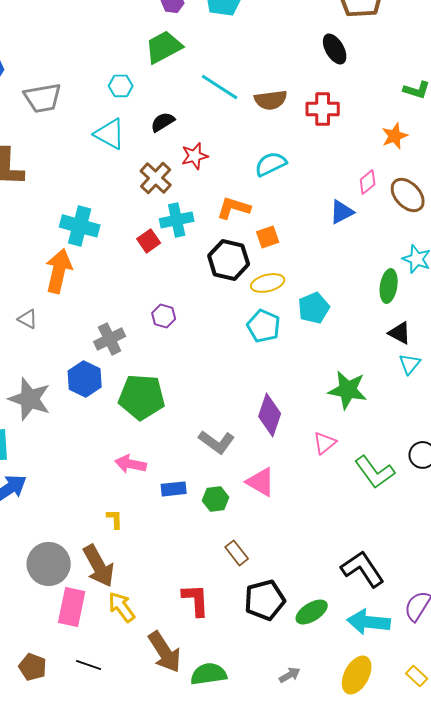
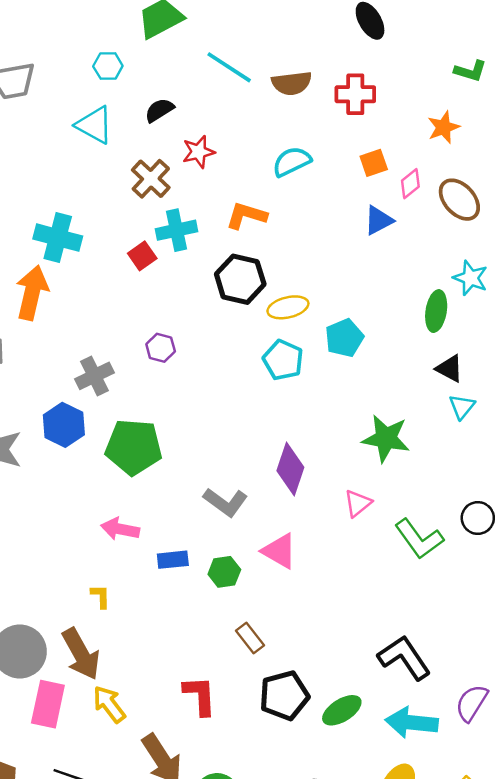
orange square: (268, 237) -> (374, 163), moved

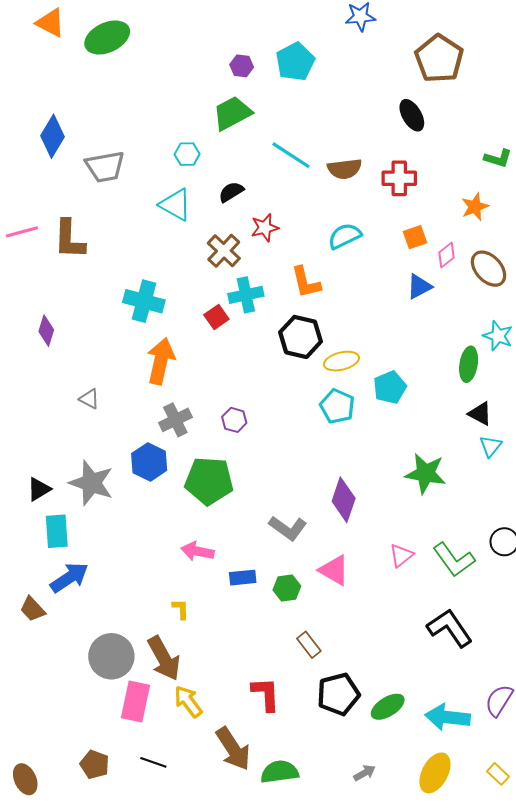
orange L-shape: (246, 215) -> (306, 282), turned -120
orange arrow: (32, 293) -> (161, 361), moved
purple hexagon: (161, 348) -> (234, 420), moved
pink triangle: (358, 503) -> (401, 555), moved
black L-shape: (404, 658) -> (450, 628), moved

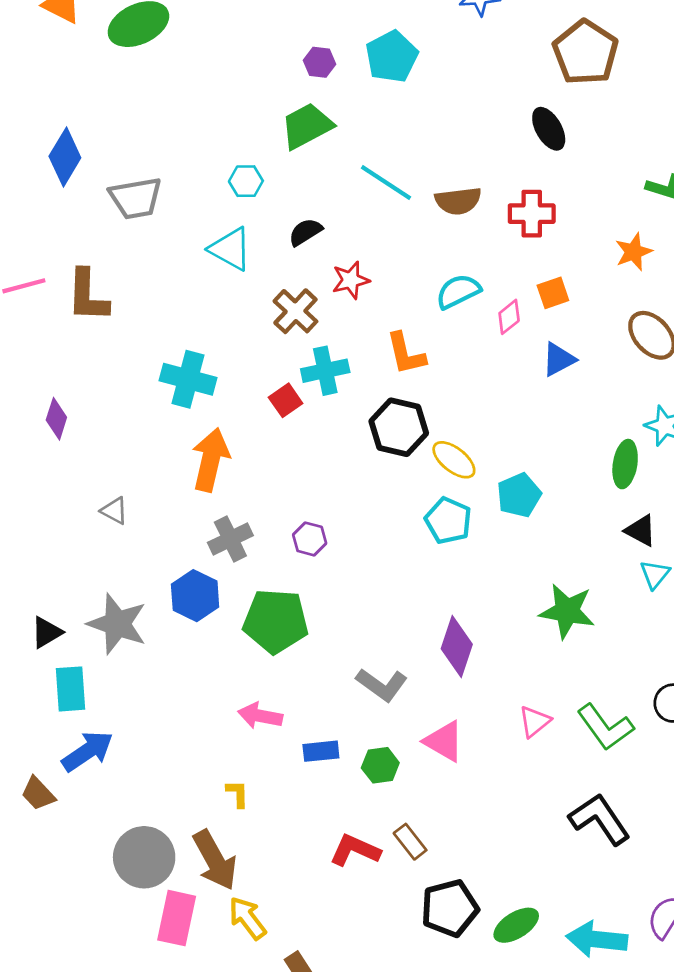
pink diamond: (447, 255) -> (509, 317), moved
yellow ellipse: (341, 361) -> (454, 460), turned 52
red L-shape: (266, 694) -> (355, 850), moved, turned -63

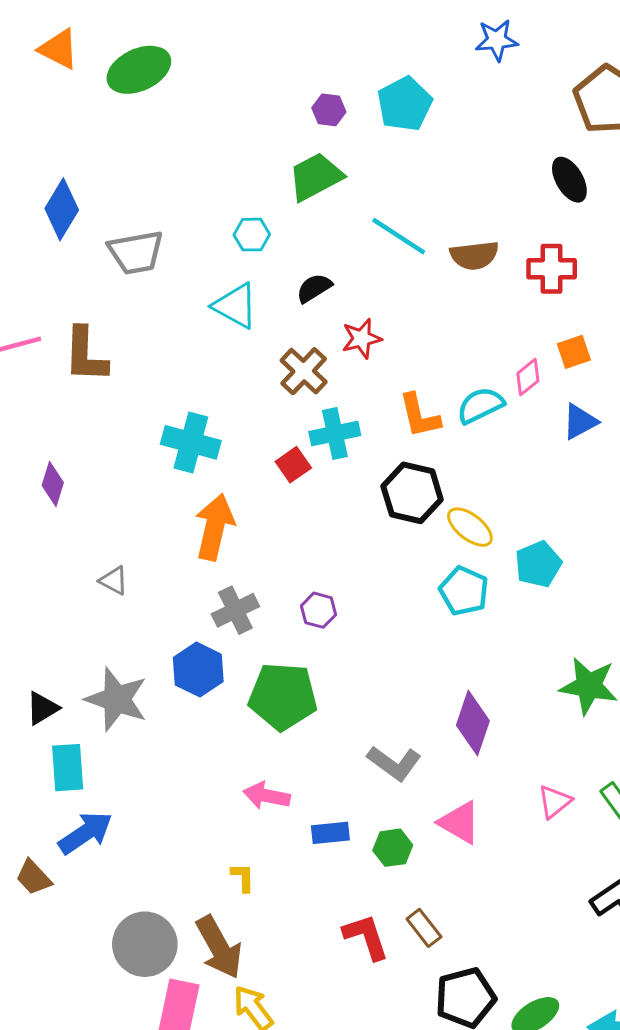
cyan semicircle: (458, 291) -> (480, 405), moved
red L-shape: (355, 850) -> (366, 937), turned 48

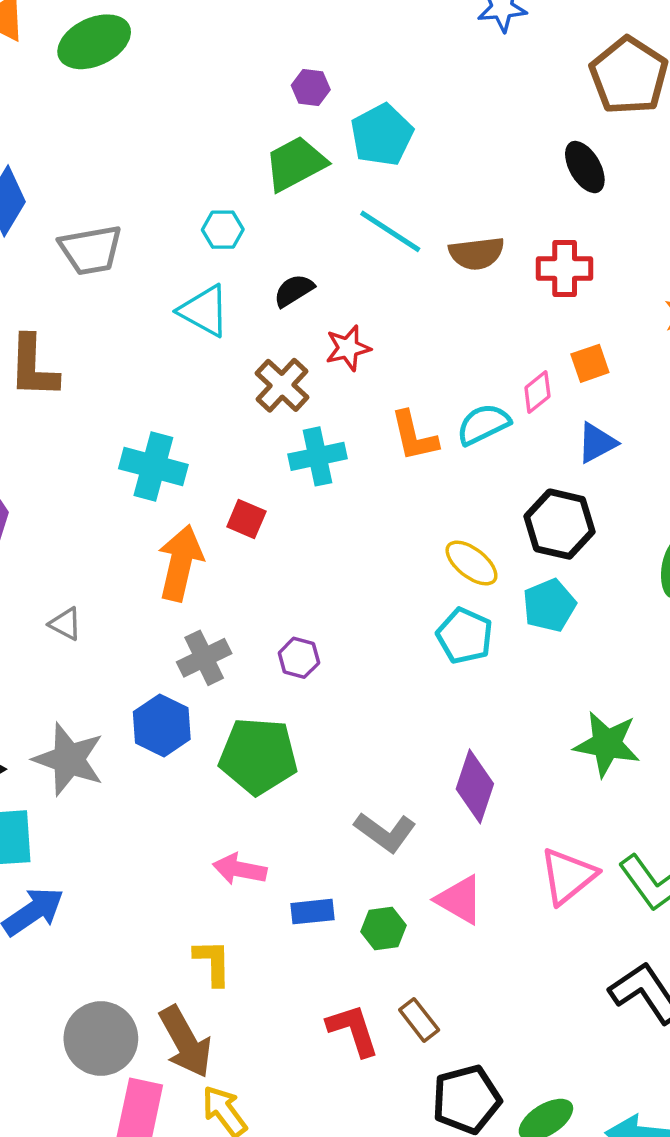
cyan pentagon: (405, 104) -> (382, 135), moved
red square: (293, 465) -> (246, 519), moved, turned -32
black hexagon: (412, 493) -> (559, 524), moved
pink triangle: (555, 802) -> (568, 876), size x1.5
yellow L-shape: (243, 877) -> (213, 962), size x1.4

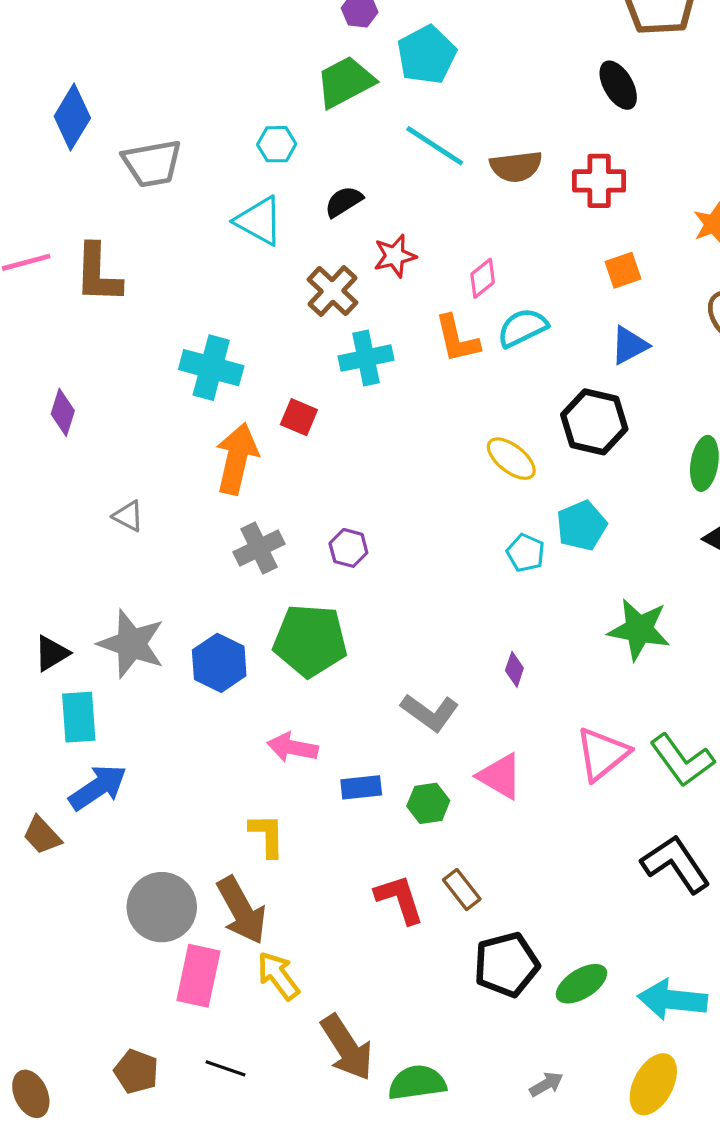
pink diamond: (537, 392) -> (483, 278), moved
cyan pentagon: (549, 605) -> (581, 526), moved
cyan pentagon: (465, 636) -> (526, 553), moved, size x0.7
blue hexagon: (162, 725) -> (219, 663), moved
purple diamond: (475, 786) -> (514, 669), size x0.5

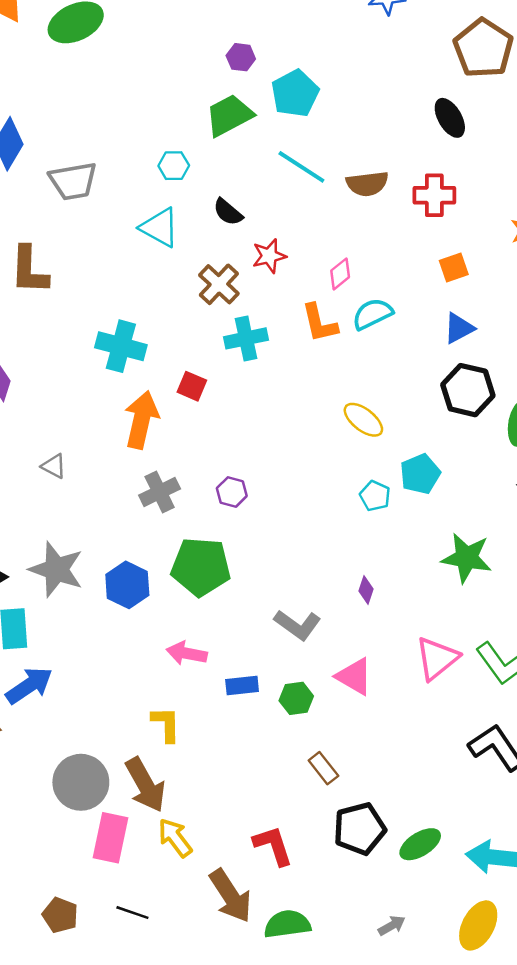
black semicircle: (344, 202) -> (228, 212), turned -108
black hexagon: (594, 422) -> (468, 390), moved
red L-shape: (400, 899) -> (273, 845), moved

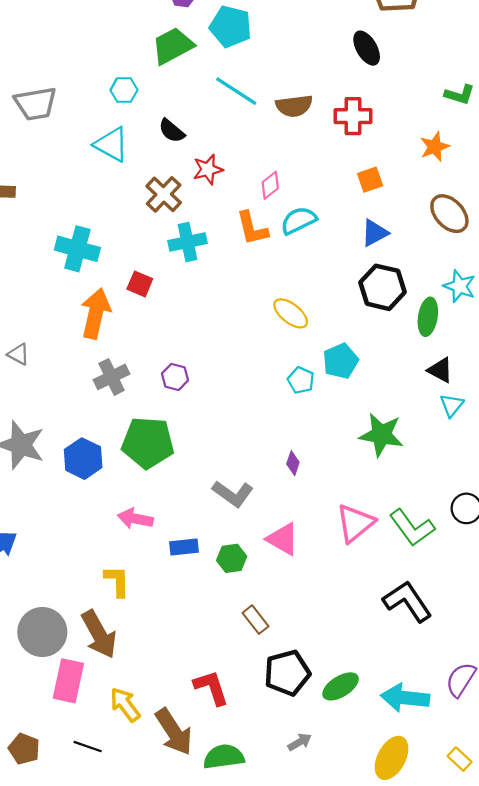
cyan pentagon: (295, 93) -> (231, 27), turned -30
yellow arrow: (175, 838) -> (125, 705), moved
gray arrow: (392, 925) -> (300, 742), moved

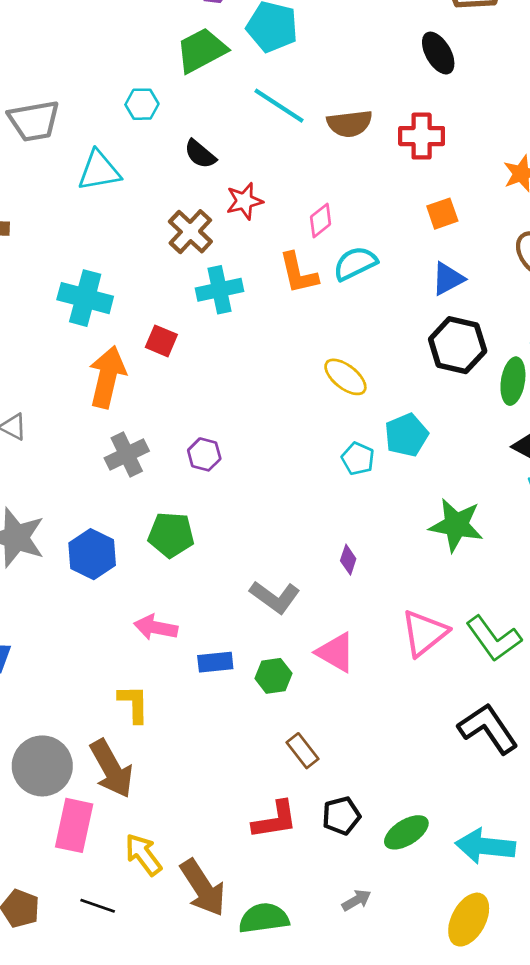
cyan triangle: (111, 144) -> (99, 171), moved, turned -39
green pentagon: (148, 443) -> (171, 535), size x0.7
black pentagon: (287, 673) -> (341, 816), size x0.7
red L-shape: (211, 688) -> (275, 820), moved, turned 99

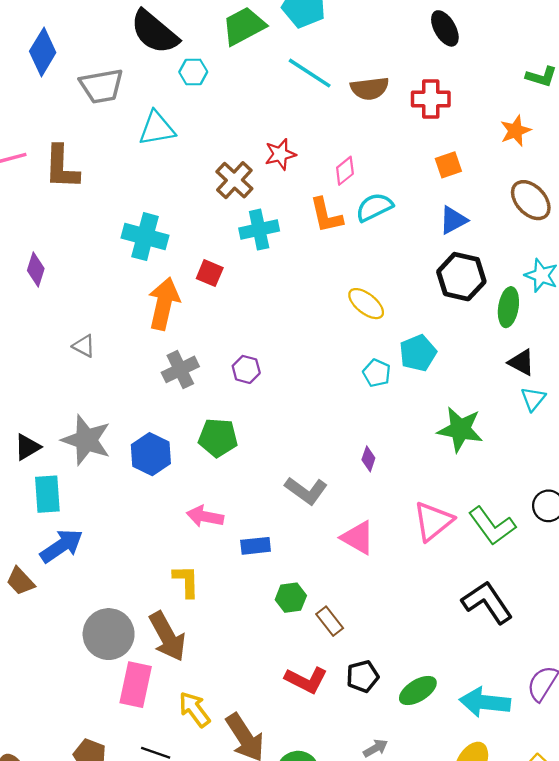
black semicircle: (200, 154) -> (154, 32), moved, size x1.8
green hexagon: (273, 676) -> (291, 598), moved
red L-shape: (275, 820) -> (306, 680), turned 36

